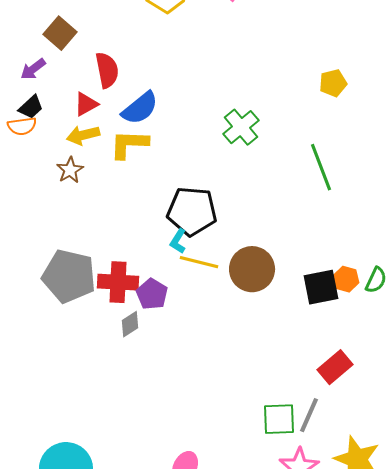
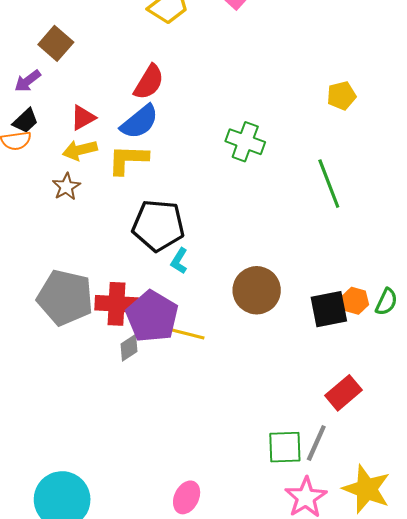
red semicircle: (107, 70) -> (149, 82), moved, turned 42
green cross: (241, 127) -> (245, 142), turned -30
black pentagon: (192, 211) -> (158, 225), moved
yellow line: (199, 262) -> (184, 333), moved
purple pentagon: (152, 294) -> (152, 316), size x1.6

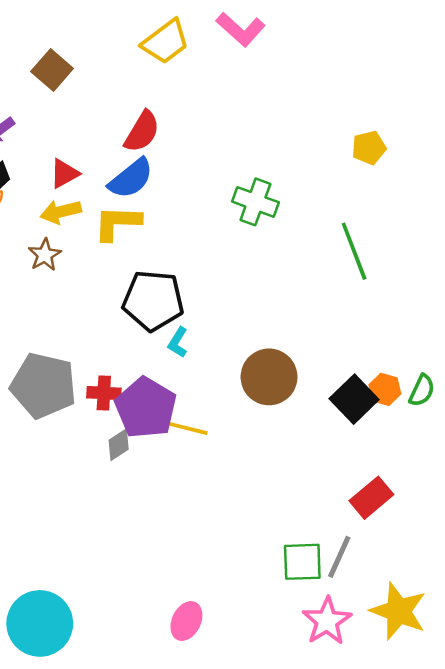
brown square: (56, 43) -> (52, 70), moved
red cross: (116, 304) -> (104, 393), size x0.7
black square: (329, 309) -> (354, 399), turned -33

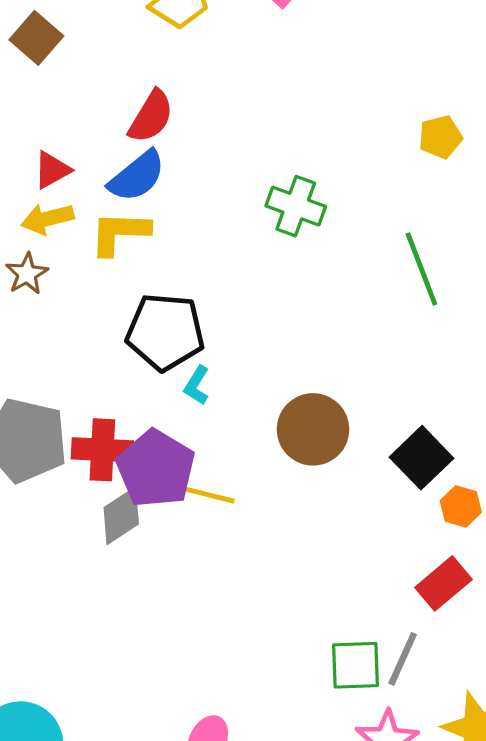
orange hexagon: (385, 389) -> (461, 506), moved
red cross: (104, 393) -> (102, 450), size x1.4
gray diamond: (119, 445) -> (121, 516), size x1.4

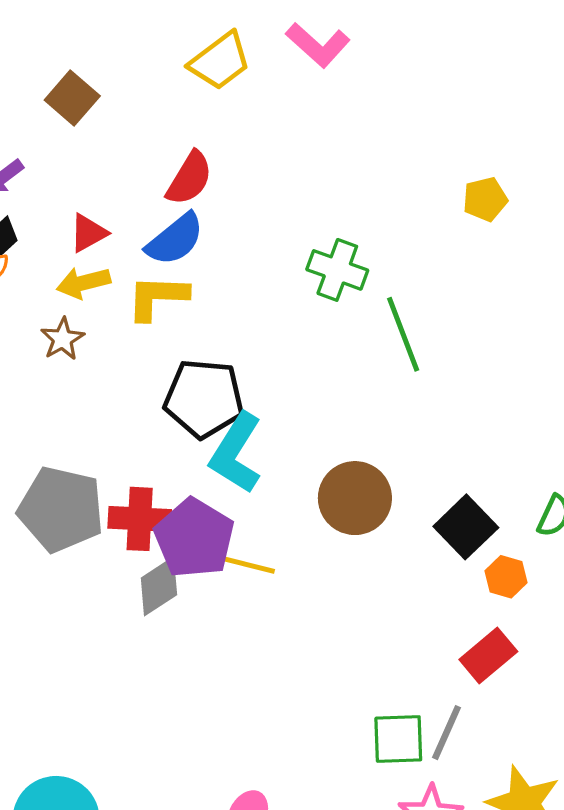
green line: (421, 269) -> (403, 334), moved
cyan L-shape: (197, 385) -> (236, 453), size x2.0

